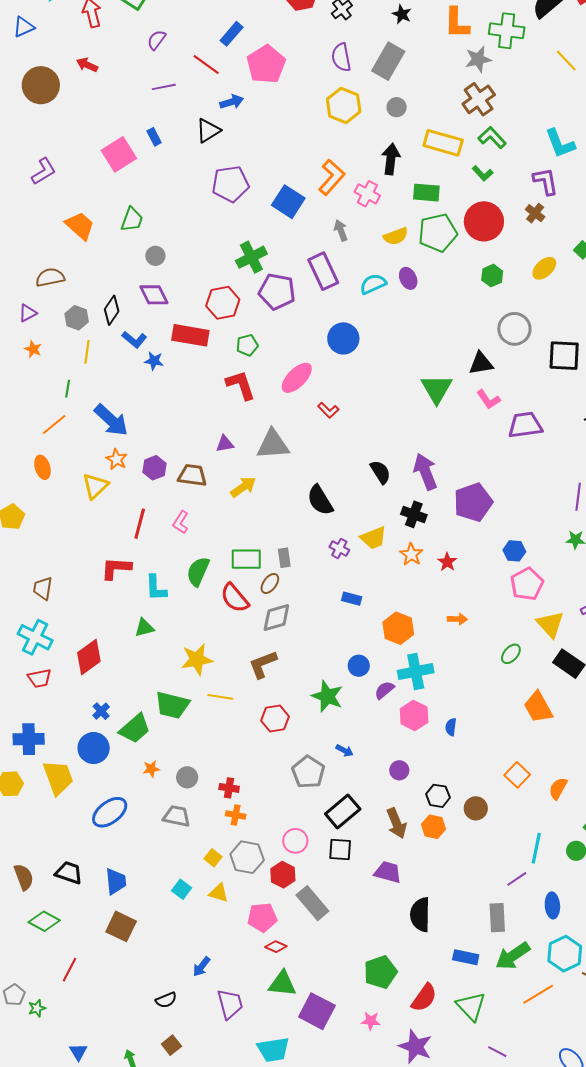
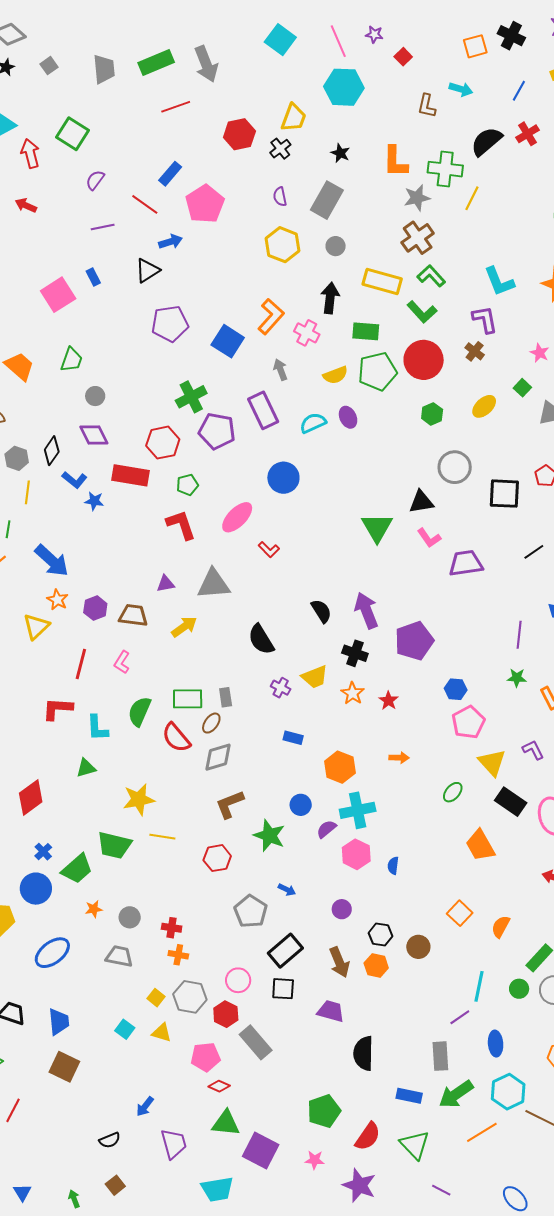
purple semicircle: (341, 57) -> (280, 197), size x0.7
yellow line: (566, 61) -> (472, 198), moved, turned 70
green L-shape: (483, 173) -> (422, 312), size x1.4
brown L-shape: (263, 664) -> (230, 804), moved

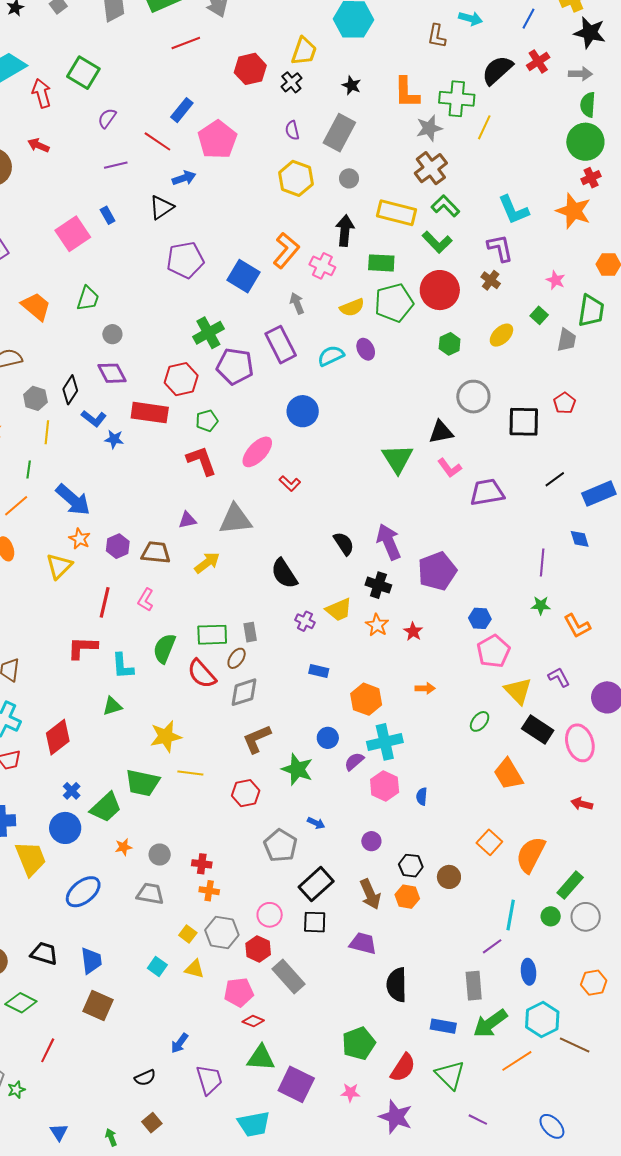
orange semicircle: (501, 927) -> (531, 855), size x1.6

